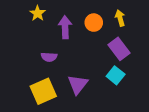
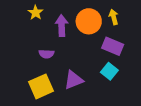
orange circle: (94, 23) -> (89, 21), size x1.5
purple rectangle: (119, 49) -> (113, 46), turned -30
purple triangle: (78, 84) -> (74, 80), turned 30

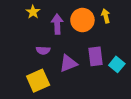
purple rectangle: (113, 46) -> (96, 56), moved, turned 60
cyan square: (109, 71) -> (117, 64), moved
purple triangle: (74, 80) -> (68, 63), moved

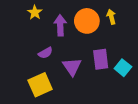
purple semicircle: (43, 50) -> (45, 53), turned -32
purple triangle: (68, 63) -> (72, 67), turned -42

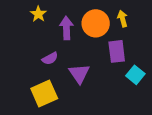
purple rectangle: (101, 59) -> (117, 51), moved

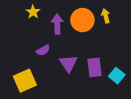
purple rectangle: (117, 51) -> (95, 67), moved
cyan square: (135, 75) -> (117, 76), moved
yellow square: (44, 94) -> (25, 81), moved

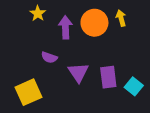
purple semicircle: (43, 50) -> (49, 57), turned 48

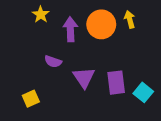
yellow square: (28, 92) -> (31, 99), size x0.6

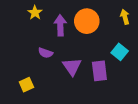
yellow arrow: (130, 19) -> (125, 17), moved
cyan square: (143, 92) -> (120, 52), moved

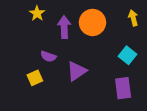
purple triangle: (72, 67) -> (77, 71), turned 30
purple rectangle: (99, 71) -> (123, 88), moved
yellow square: (26, 85) -> (35, 78), moved

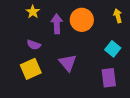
purple semicircle: (48, 56) -> (34, 45), moved
purple triangle: (77, 71) -> (68, 63), turned -36
yellow square: (35, 78) -> (31, 69), size x1.5

